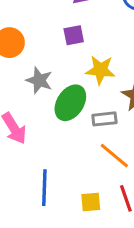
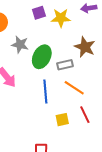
yellow star: (100, 70) -> (61, 18), moved
blue line: (44, 188) -> (45, 92), moved

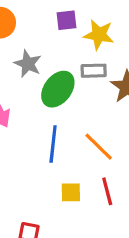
gray rectangle: (65, 65) -> (94, 71), moved

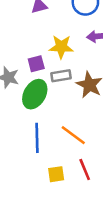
purple square: (67, 20) -> (36, 64), moved

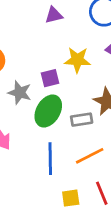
gray rectangle: (61, 76) -> (82, 120), moved
orange line: (73, 135) -> (90, 156), turned -64

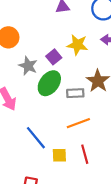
purple square: (50, 78) -> (54, 57), turned -32
blue line: (50, 159) -> (36, 138), moved, turned -45

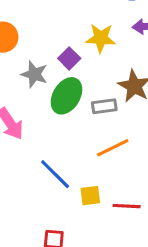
red line: (85, 154) -> (127, 206), moved, turned -66

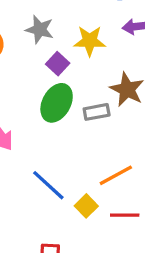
gray star: (34, 74) -> (40, 29), moved
orange line: (113, 148) -> (116, 175), moved
yellow square: (90, 196) -> (86, 206), turned -35

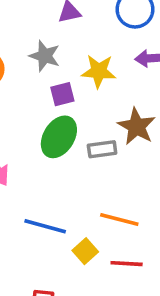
purple square: (58, 64) -> (62, 94), turned 30
orange line: (116, 175) -> (119, 219), turned 40
blue line: (48, 185) -> (45, 226), turned -30

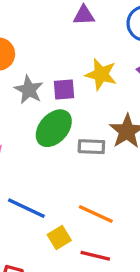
gray star: (45, 56) -> (29, 90), moved

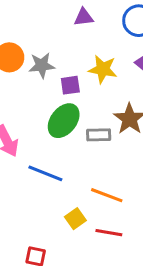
gray star: (29, 90) -> (42, 65), moved, turned -30
blue line: (26, 208) -> (45, 173), moved

